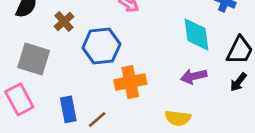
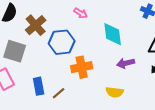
brown cross: (64, 22) -> (36, 25), size x1.5
cyan diamond: (197, 34) -> (113, 34), moved

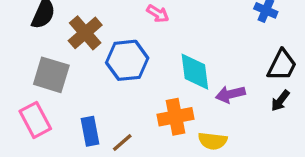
cyan diamond: (113, 34) -> (195, 72), moved
orange cross: (82, 67) -> (175, 117), moved

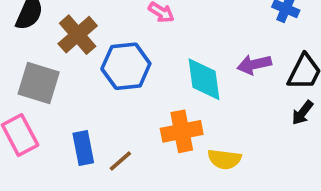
purple arrow: (230, 94) -> (254, 64), moved

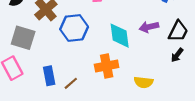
yellow semicircle: (224, 159) -> (143, 82), moved

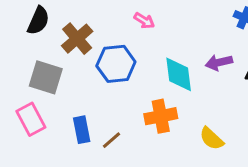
yellow semicircle: (143, 82) -> (211, 139), turned 36

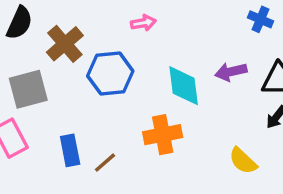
pink arrow: (144, 21) -> (143, 23), turned -42
gray square: (46, 77) -> (28, 89), turned -32
yellow semicircle: (211, 139) -> (243, 161), moved

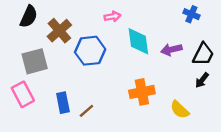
cyan diamond: (184, 86) -> (138, 41), moved
orange cross: (163, 135) -> (142, 92), moved

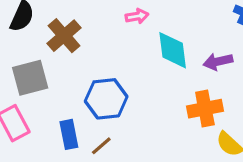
blue hexagon: (90, 51) -> (106, 99), moved
orange cross: (142, 92) -> (205, 109), moved

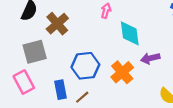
pink arrow: (137, 16) -> (106, 11), turned -64
purple arrow: (218, 62) -> (150, 58), moved
orange cross: (205, 109) -> (122, 72), moved, turned -30

